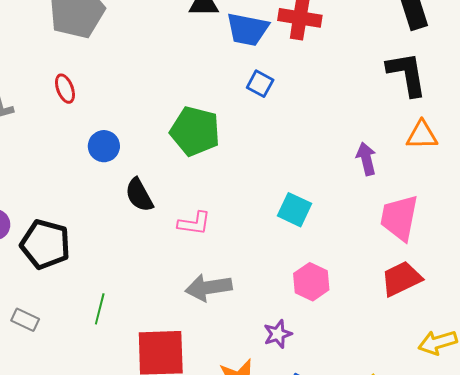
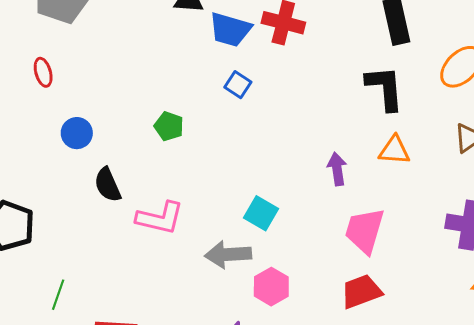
green pentagon: (195, 131) -> (169, 126), size x0.6
pink L-shape: (194, 223) -> (160, 218), size x1.4
gray arrow: (208, 288) -> (228, 255), moved

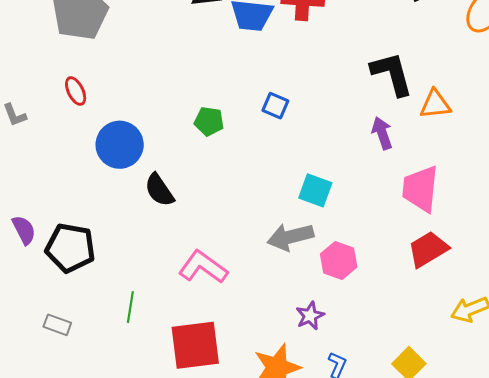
blue square: (238, 85) -> (275, 106), moved
black L-shape: (385, 88) -> (392, 74), moved
blue circle: (77, 133) -> (120, 145), size x1.5
pink L-shape: (160, 218) -> (203, 267), moved, turned -147

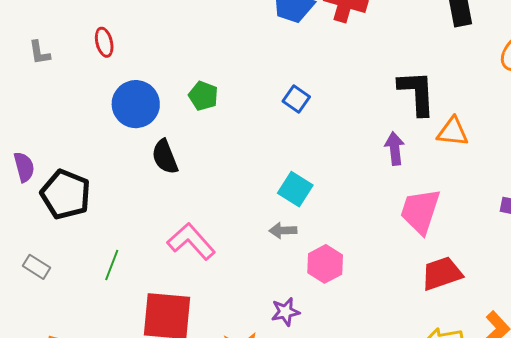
green pentagon: (209, 121) -> (203, 96), moved
cyan square: (315, 190) -> (295, 189), moved
gray arrow: (290, 237) -> (283, 231), size x0.6
red trapezoid: (428, 249) -> (442, 273), moved

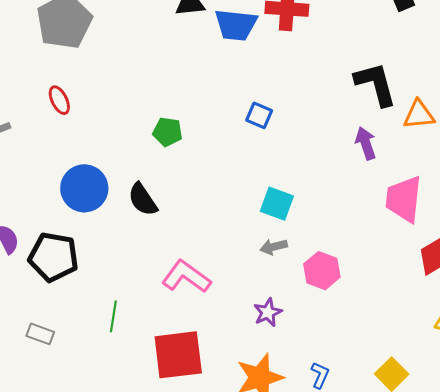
blue circle: (136, 104) -> (84, 188), moved
purple star: (285, 312) -> (268, 312), moved

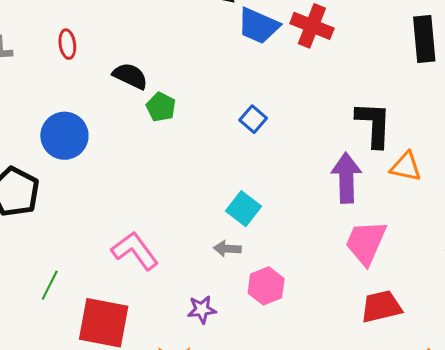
purple arrow: (366, 143) -> (346, 178), size x1.5
black semicircle: (143, 199) -> (130, 76), moved, turned 132
green line: (113, 316) -> (50, 285), moved

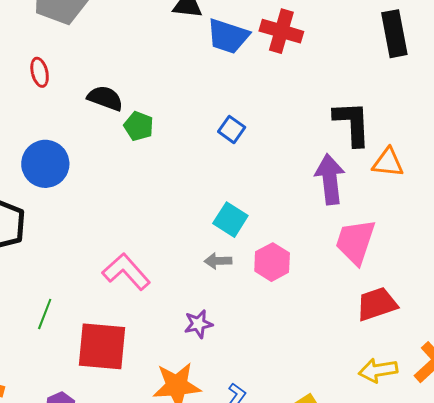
pink hexagon: (266, 286) -> (272, 262), moved

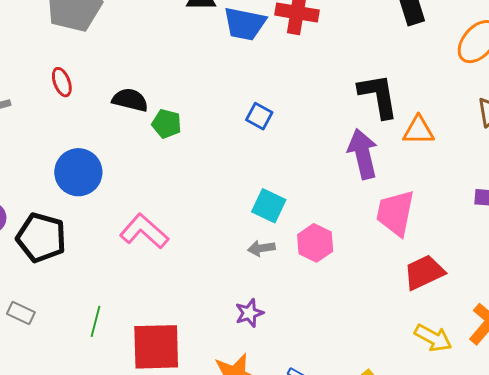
pink L-shape: (126, 272) -> (144, 231), moved
yellow arrow: (378, 370) -> (433, 338), turned -135

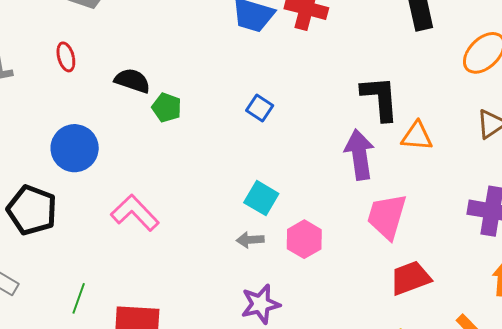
purple star: (249, 313) -> (261, 304), moved, size x1.4

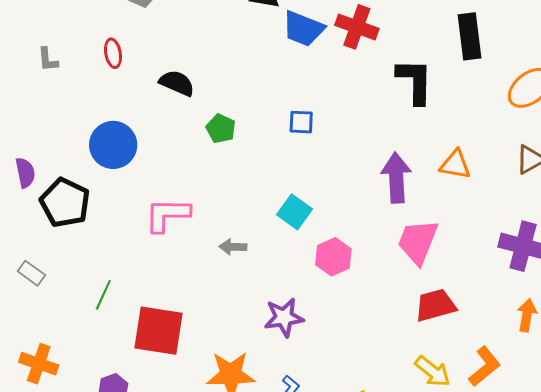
black L-shape: (380, 98) -> (415, 81), moved
green pentagon: (167, 108) -> (221, 129), moved
blue square: (260, 108) -> (301, 122), turned -36
pink L-shape: (135, 213) -> (167, 215), turned -51
gray arrow: (250, 240) -> (233, 247), moved

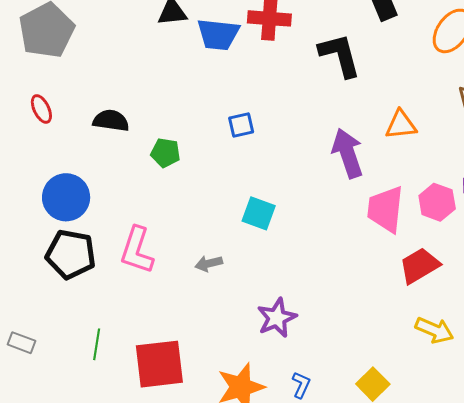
black pentagon: (65, 203) -> (71, 254), moved
pink L-shape: (167, 215) -> (137, 250), turned -57
pink hexagon: (333, 257) -> (437, 202), moved

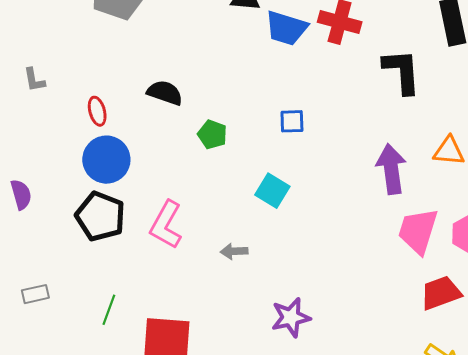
red ellipse: (41, 109) -> (97, 111), moved
cyan square: (259, 213) -> (272, 191), moved
gray rectangle: (22, 343) -> (35, 294), turned -44

